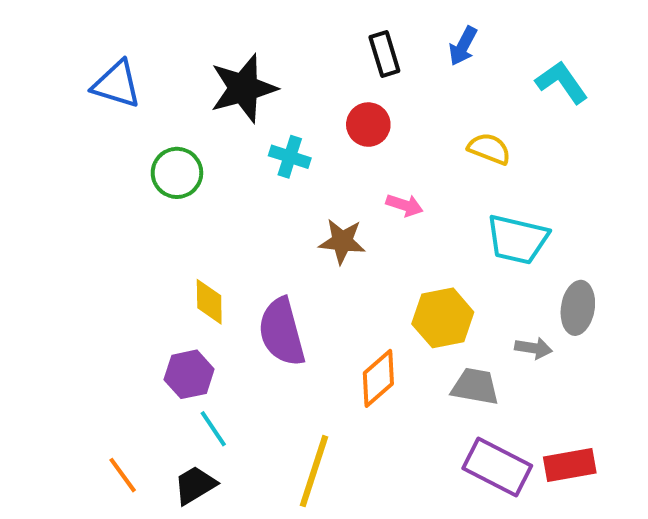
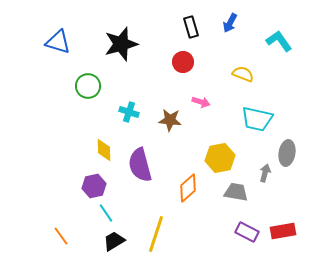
cyan cross: (290, 157) -> (129, 112), moved
gray arrow: (534, 348) -> (265, 173), turned -84
purple rectangle: (497, 467) -> (247, 232), size x0.7
black trapezoid: (195, 485) -> (114, 241), moved

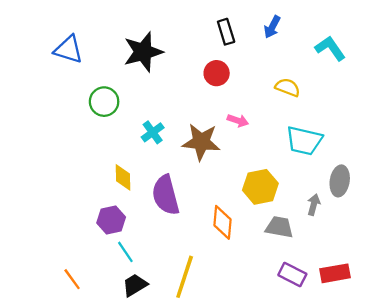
cyan cross: (129, 112) -> (153, 132), turned 36
brown star: (170, 120) -> (201, 142), size x1.4
orange diamond: (188, 188) -> (222, 222), turned -44

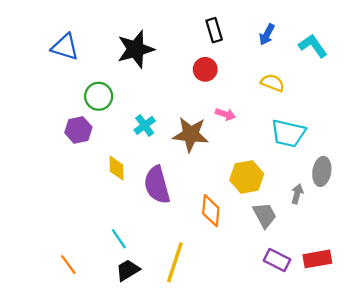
blue arrow: (272, 27) -> (267, 35), moved
purple hexagon: (111, 220) -> (78, 130), moved
gray trapezoid: (279, 227) -> (265, 215), turned 52

